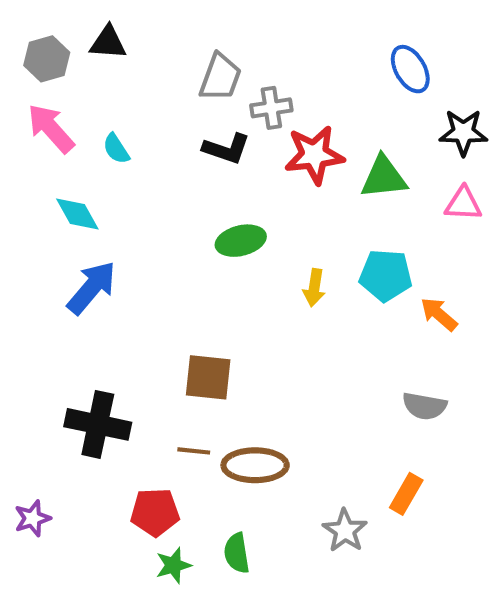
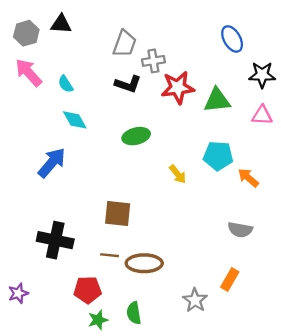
cyan diamond: (77, 214) -> (75, 120), moved
yellow arrow: (314, 288) -> (178, 174), moved, turned -48

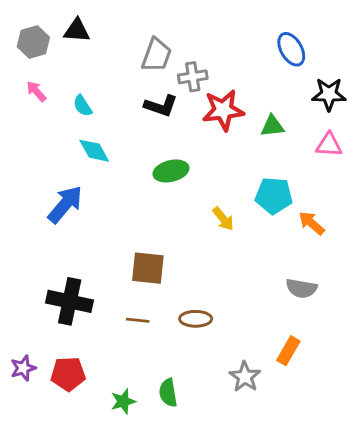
pink arrow: (29, 73) -> (36, 91), size x0.6
green triangle: (217, 100) -> (272, 126), size x0.7
brown ellipse: (144, 263) -> (196, 319), moved, size x0.7
red pentagon: (88, 290) -> (68, 374), moved

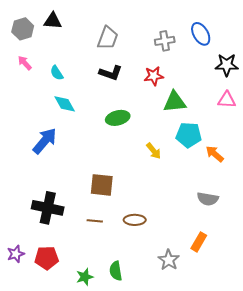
gray cross: (193, 77) -> (165, 41), moved
red star: (223, 110) -> (154, 76), size x0.7
green triangle: (272, 126) -> (175, 102), moved, size x1.4

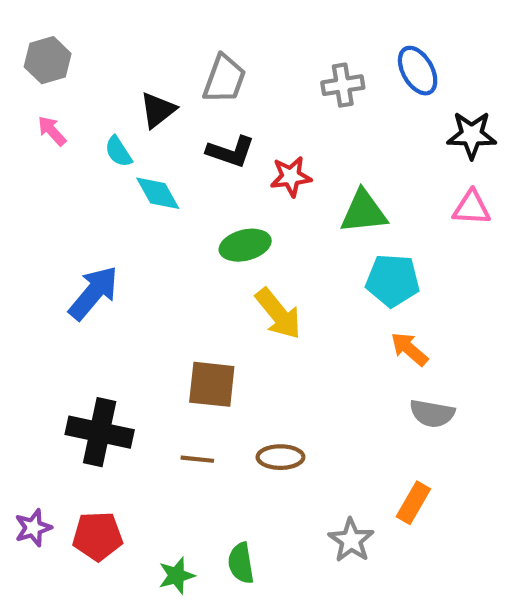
black triangle: (53, 21) -> (158, 110), moved, turned -42
red star: (154, 76) -> (291, 177), moved
cyan diamond: (65, 104) -> (158, 193), moved
yellow arrow: (154, 151) -> (278, 314), moved, size x1.5
orange arrow: (215, 154) -> (409, 349), moved

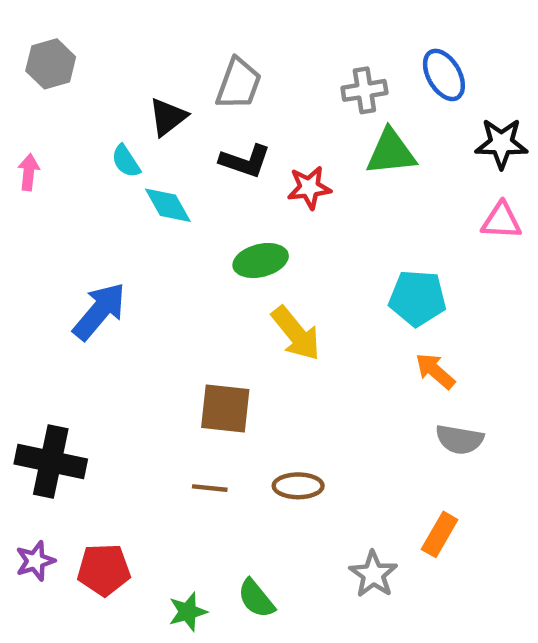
pink arrow: (52, 131) -> (29, 172), moved, turned 48
green triangle: (364, 212) -> (391, 152), moved
black cross: (100, 432) -> (51, 462), moved
green semicircle: (241, 563) -> (256, 599), turned -30

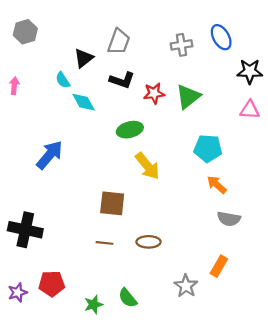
green triangle: (391, 152) -> (188, 97), moved, turned -32
purple star: (35, 561) -> (18, 292), moved

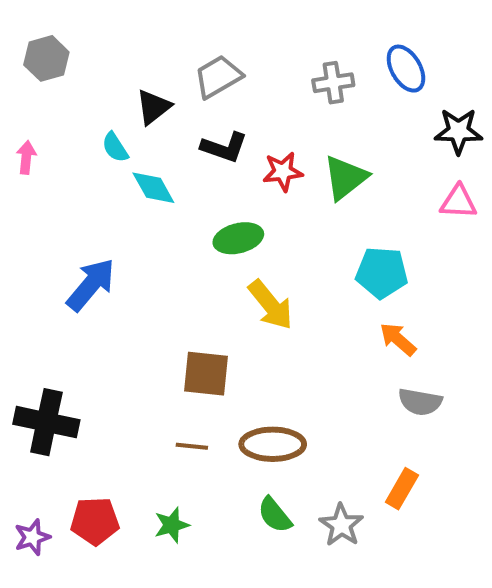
gray trapezoid: (119, 42) -> (218, 77), turned -140
brown ellipse: (149, 242) -> (273, 444), size x1.4
green semicircle: (128, 298) -> (275, 515), moved
green star: (94, 305) -> (172, 525), moved

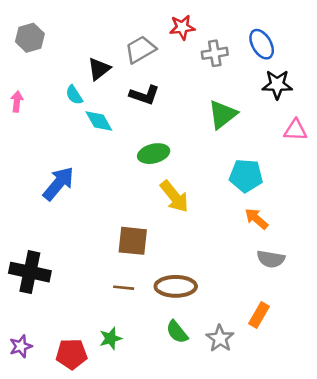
black star: (458, 131) -> (277, 85), moved
red star: (283, 172) -> (182, 27), moved
red pentagon: (95, 521) -> (72, 354), moved

